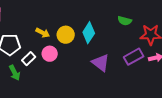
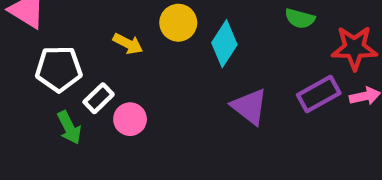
yellow circle: (66, 35) -> (178, 23), moved
pink circle: (50, 54) -> (130, 119), moved

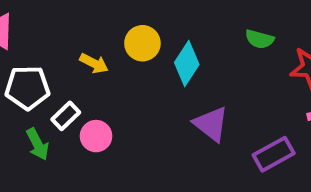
purple rectangle: (319, 94) -> (274, 154), moved

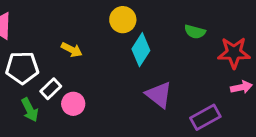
yellow circle: (142, 43) -> (123, 20), moved

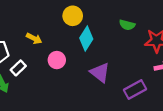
pink circle: (73, 104) -> (57, 60), moved

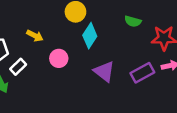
purple rectangle: (135, 90) -> (142, 73), moved

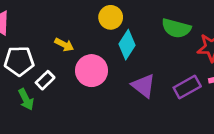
green semicircle: (133, 21) -> (176, 28), size x1.5
pink circle: (59, 58) -> (92, 71), size x1.5

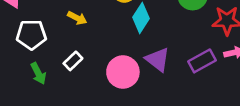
pink circle: (92, 71) -> (123, 72), moved
white rectangle: (45, 80) -> (73, 61), moved

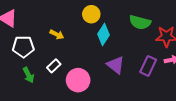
purple rectangle: (202, 61) -> (148, 66), turned -36
pink circle: (123, 72) -> (78, 80), moved

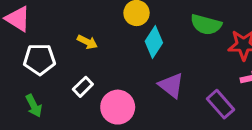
purple rectangle: (148, 66) -> (220, 104), moved, turned -66
green arrow: (28, 75) -> (34, 106), moved

